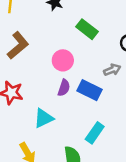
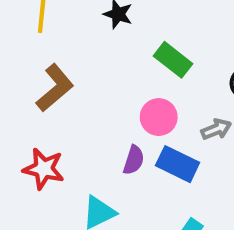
pink circle: (63, 60) -> (159, 117), moved

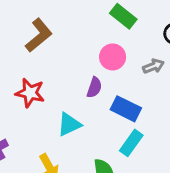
blue rectangle: (178, 164) -> (126, 109), moved

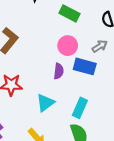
blue rectangle: (126, 109) -> (85, 66), moved
cyan rectangle: (131, 143) -> (80, 108), moved

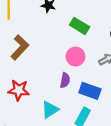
blue rectangle: (85, 66) -> (90, 91), moved

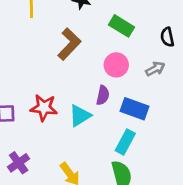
brown L-shape: (20, 47) -> (69, 44), moved
cyan triangle: (50, 110) -> (80, 116), moved

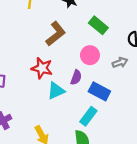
red star: (44, 108) -> (42, 68), moved

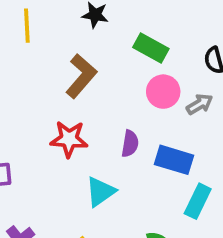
pink circle: (90, 55) -> (163, 92), moved
cyan triangle: (56, 91) -> (100, 192), moved
cyan rectangle: (88, 116) -> (198, 201), moved

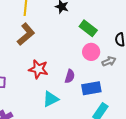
brown L-shape: (81, 76) -> (26, 34), moved
blue rectangle: (174, 160) -> (91, 88), turned -36

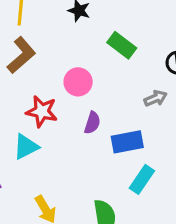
pink circle: (91, 52) -> (78, 82), moved
cyan triangle: (51, 99) -> (26, 147), moved

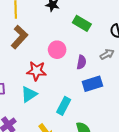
purple semicircle: (92, 123) -> (81, 62), moved
cyan rectangle: (142, 179) -> (64, 106), moved

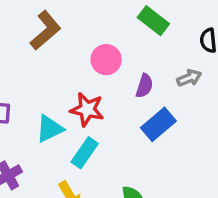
red star: (36, 71) -> (87, 109), moved
blue rectangle: (92, 84) -> (158, 124), turned -30
cyan rectangle: (64, 106) -> (85, 153), moved

